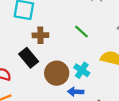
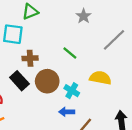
brown circle: (57, 73) -> (47, 81), moved

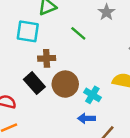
green line: (70, 53) -> (78, 33), moved

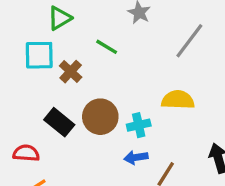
brown cross: (47, 58) -> (71, 72), moved, turned -35
cyan cross: (92, 95) -> (139, 125), turned -35

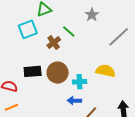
cyan square: (39, 55) -> (28, 29), turned -30
brown cross: (71, 72) -> (54, 43), moved
black rectangle: (59, 122) -> (33, 71), turned -54

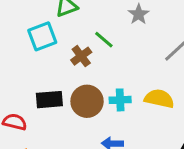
cyan cross: (79, 82) -> (120, 100), moved

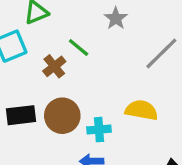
cyan cross: (120, 100) -> (99, 130), moved

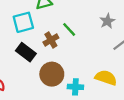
gray star: (116, 18) -> (107, 21), moved
black rectangle: (21, 115) -> (26, 52), moved, turned 36

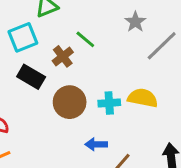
cyan cross: (75, 87) -> (109, 103), moved

